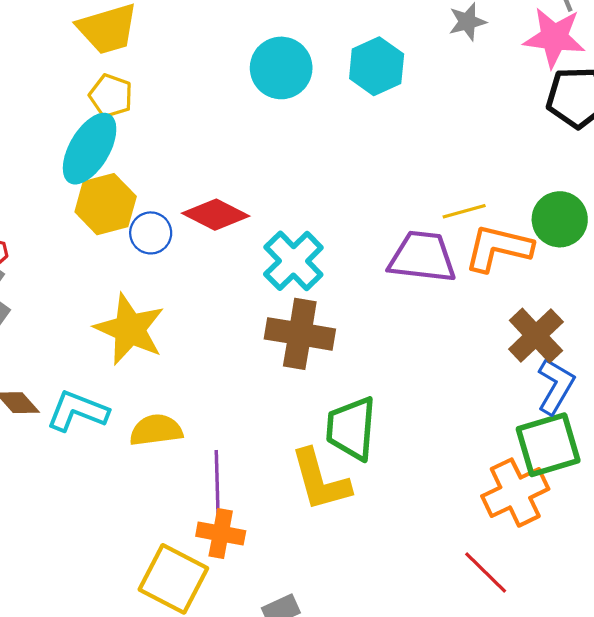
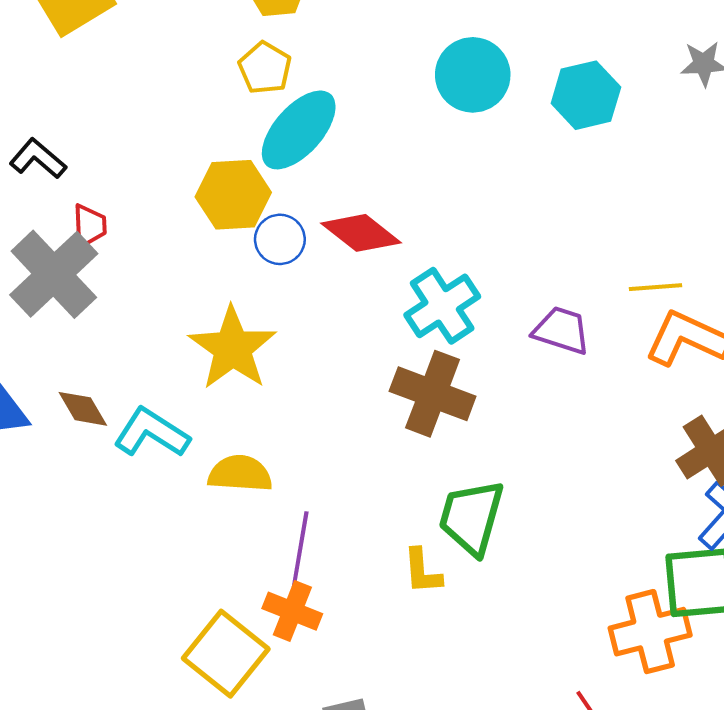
cyan ellipse: (90, 149) -> (299, 130), moved
purple trapezoid: (422, 257) -> (562, 330), moved, size x0.7
yellow L-shape: (320, 480) -> (422, 571), size x0.6

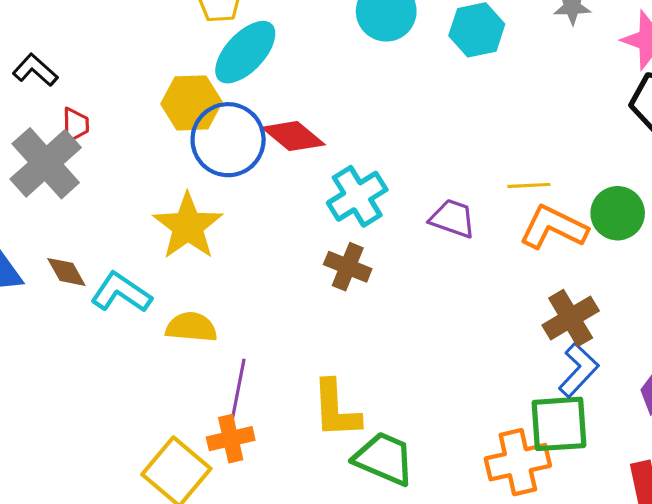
blue circle: (280, 239) -> (228, 140), size x1.8
brown cross: (433, 394) -> (348, 267), size x0.7
green trapezoid: (471, 517) -> (384, 459), moved, turned 96
yellow L-shape: (422, 571) -> (336, 409), size x1.6
orange cross: (292, 611) -> (231, 439), turned -36

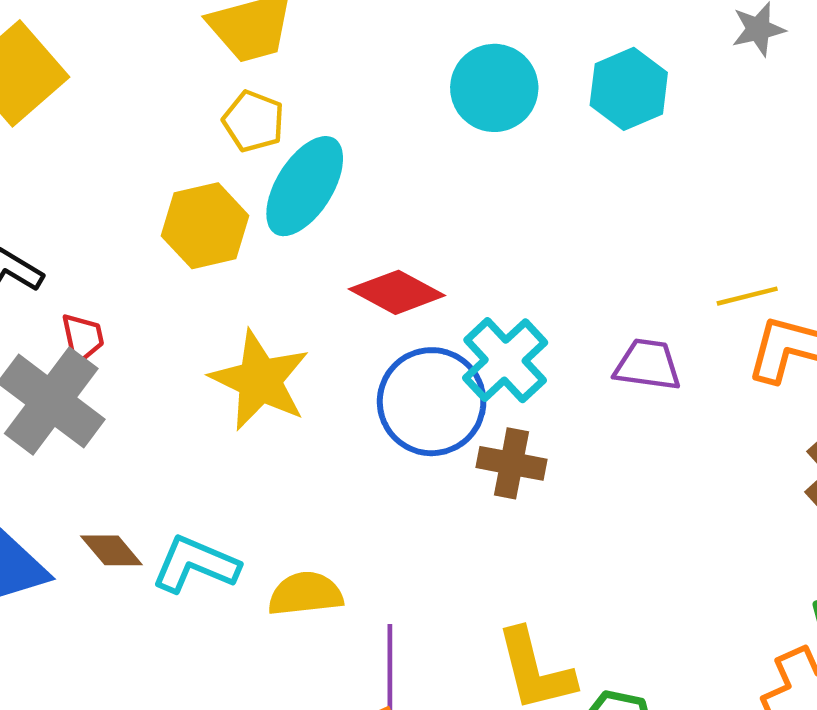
yellow hexagon: (191, 103) -> (205, 226), moved
blue circle: (228, 140) -> (432, 402), moved
yellow star: (188, 226) -> (260, 380), moved

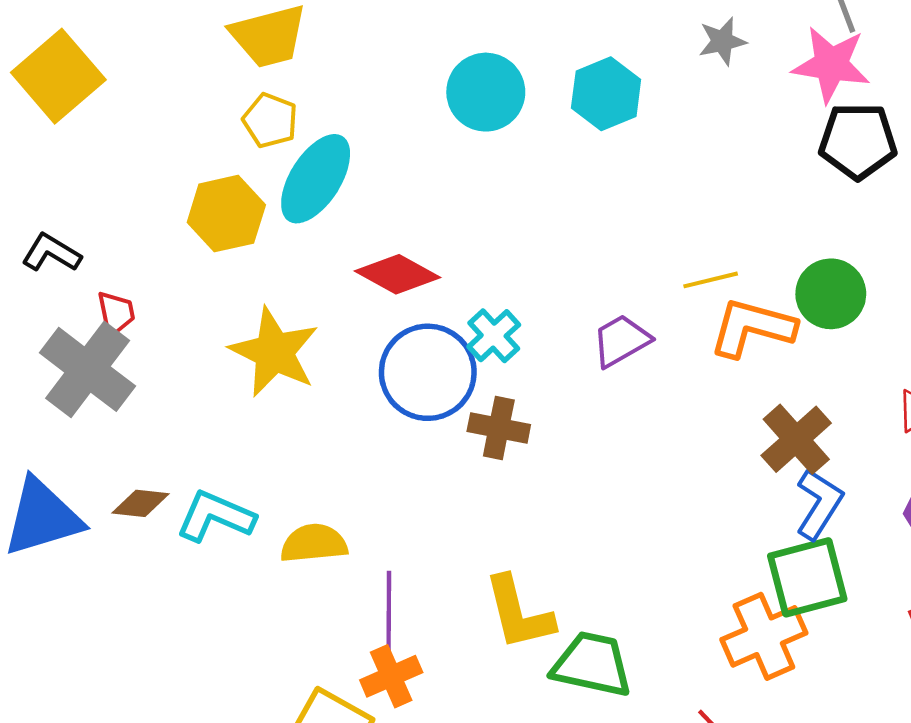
cyan cross: (505, 360) -> (494, 336), size x0.7
purple trapezoid: (648, 365) -> (621, 341), turned -38
brown diamond: (111, 550) -> (141, 503), turned -44

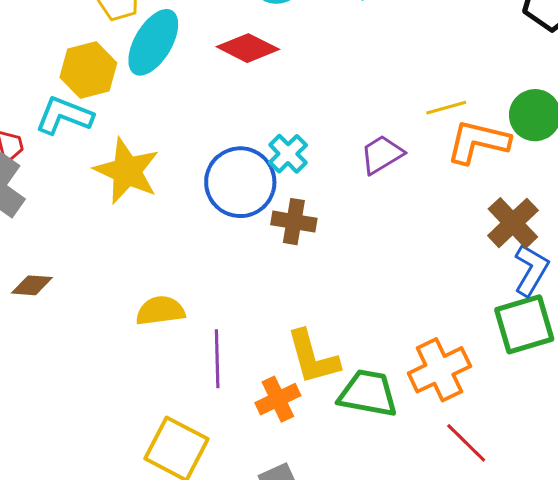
red diamond: (397, 274) -> (248, 48), moved
cyan L-shape: (216, 516) -> (64, 116), moved
orange cross: (764, 636) -> (439, 370), moved
orange cross: (391, 676) -> (278, 399), moved

